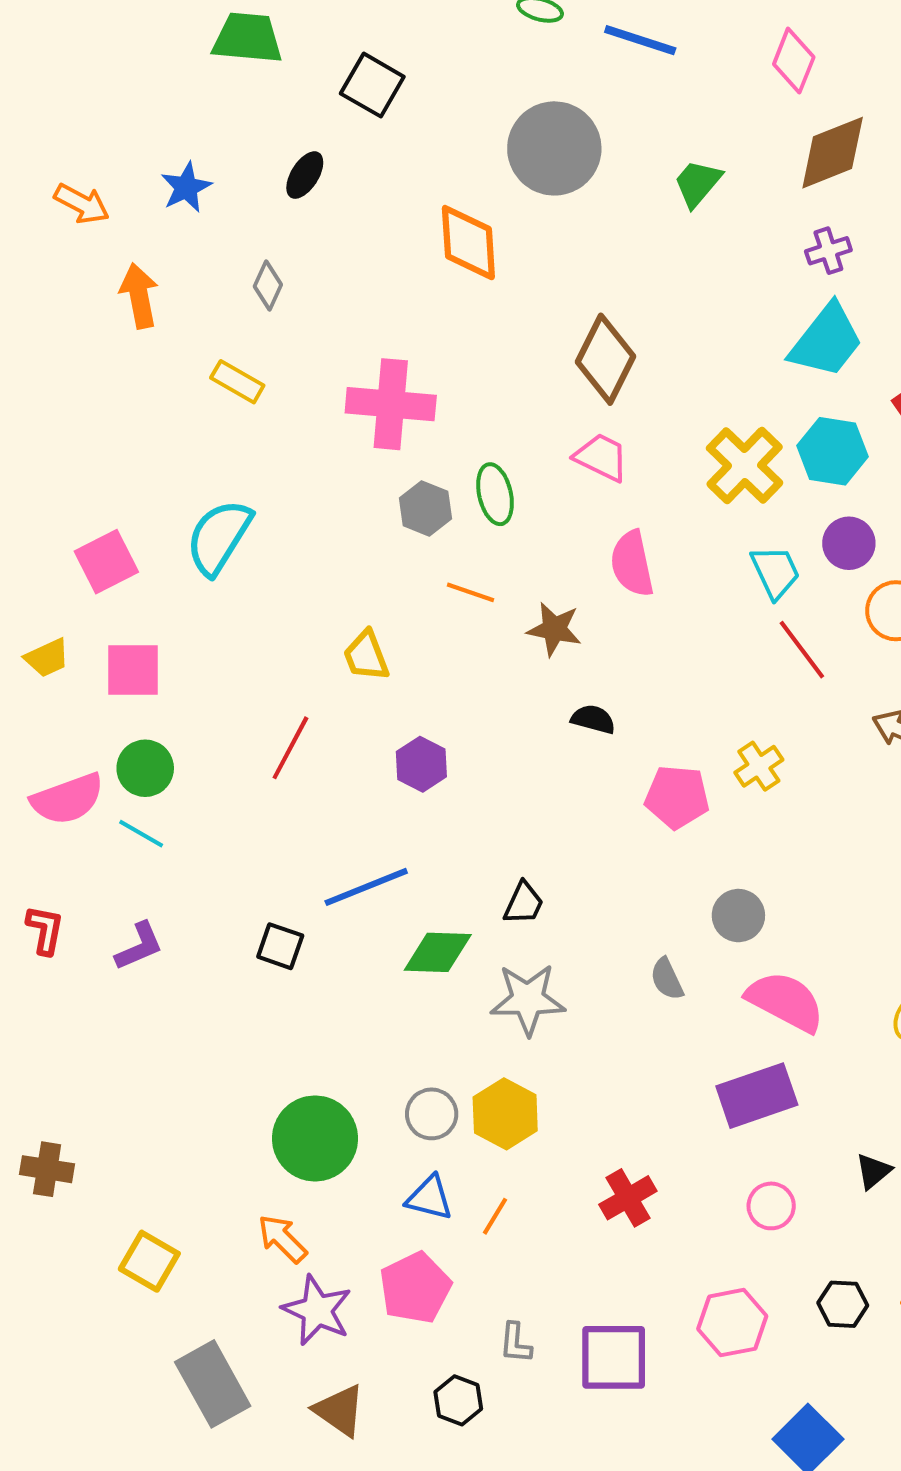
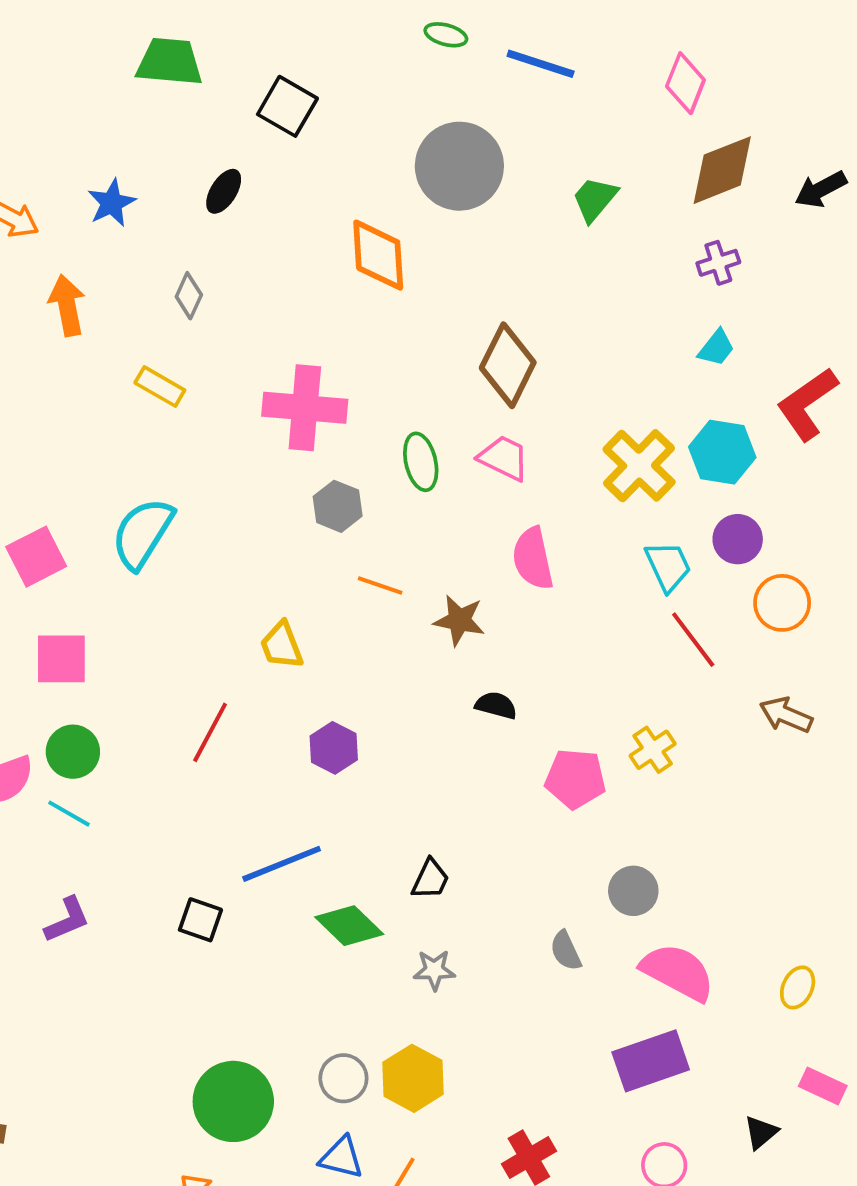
cyan trapezoid: (826, 341) -> (716, 348), size x0.5
green ellipse: (495, 494) -> (421, 462), moved
green diamond: (438, 952) -> (349, 926), turned 42
gray star: (528, 999) -> (434, 970), size x0.6

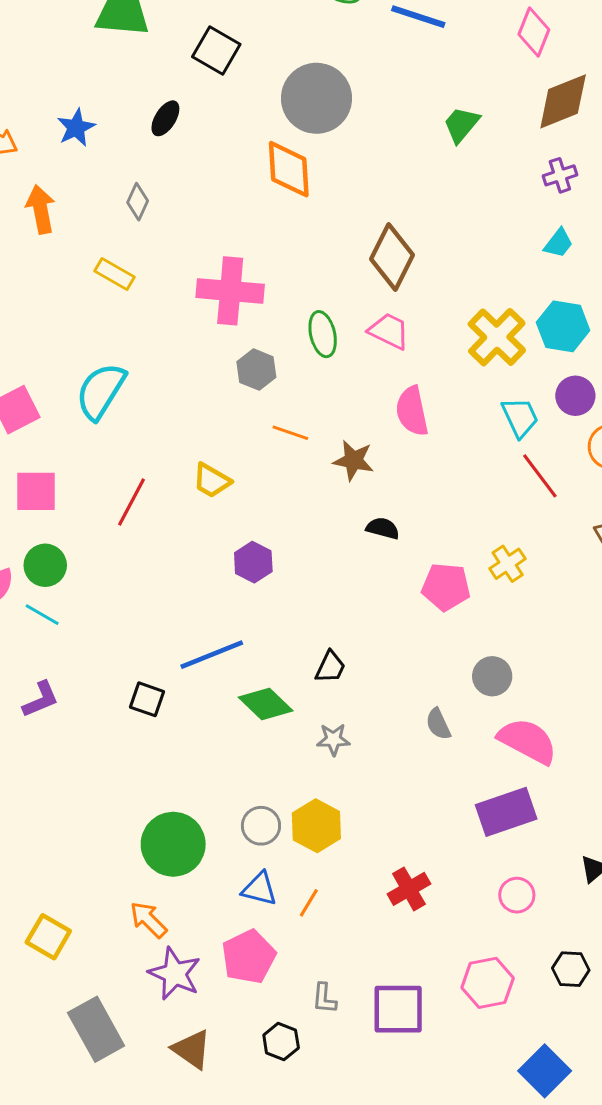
gray circle: (459, 166) -> (316, 98), moved
yellow trapezoid: (282, 645) -> (212, 481), turned -39
red line: (210, 732) -> (132, 502), moved

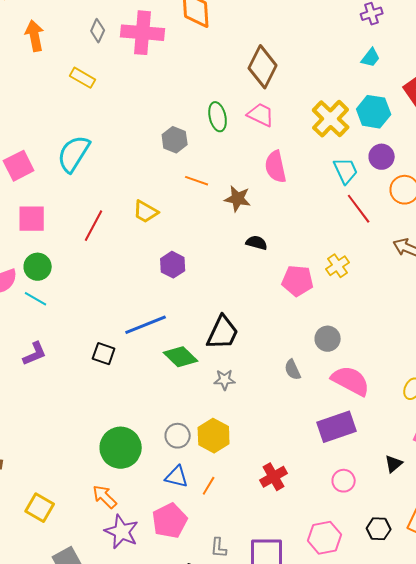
pink cross: (230, 291) -> (143, 33), moved
black trapezoid: (330, 667) -> (223, 333), size x1.6

